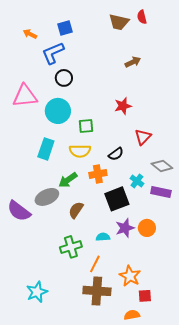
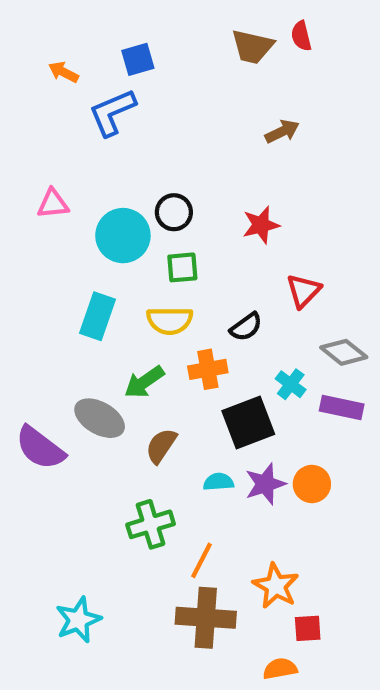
black circle: (64, 78) -> (174, 212), moved
pink triangle: (25, 96) -> (53, 204), size x0.6
gray ellipse: (47, 197) -> (100, 418), turned 55
cyan semicircle: (103, 237) -> (218, 482), moved

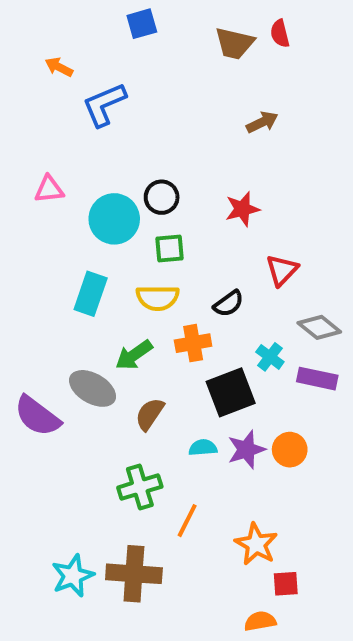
blue square: (138, 59) -> (142, 24), moved
brown cross: (206, 618) -> (134, 574), moved

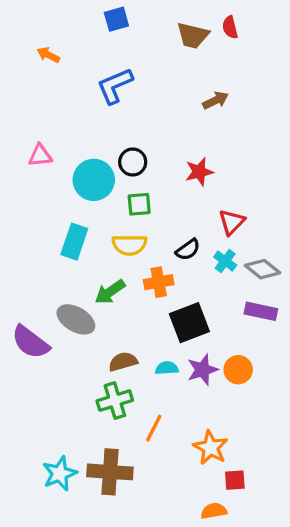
blue L-shape: (104, 105) -> (115, 86), moved
cyan cross: (270, 357) -> (225, 261), moved
brown semicircle: (150, 414) -> (123, 362), moved, turned 40

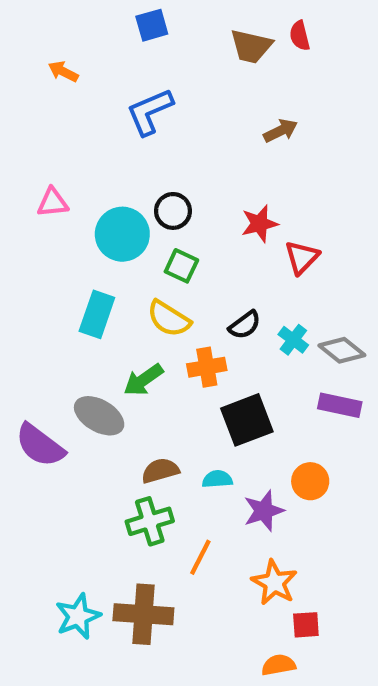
green square: (139, 204) -> (181, 266), turned 30
red triangle: (232, 222) -> (302, 257), moved
yellow semicircle: (129, 245) -> (169, 319), turned 32
purple star: (202, 370) -> (264, 511), moved

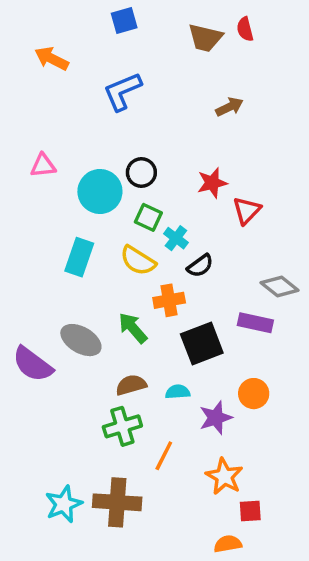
orange arrow: (63, 72) -> (52, 59), size x1.4
cyan cross: (293, 340) -> (176, 238), moved
green arrow: (143, 380) -> (133, 328), moved, turned 84
purple rectangle: (340, 405) -> (255, 323), moved

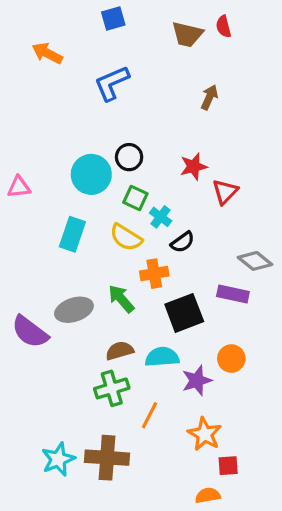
brown arrow: (229, 107) -> (209, 97), turned -40
pink triangle: (43, 166) -> (19, 187), moved
gray ellipse: (81, 340) -> (74, 310), turned -48
cyan semicircle: (178, 392) -> (162, 357), size x1.5

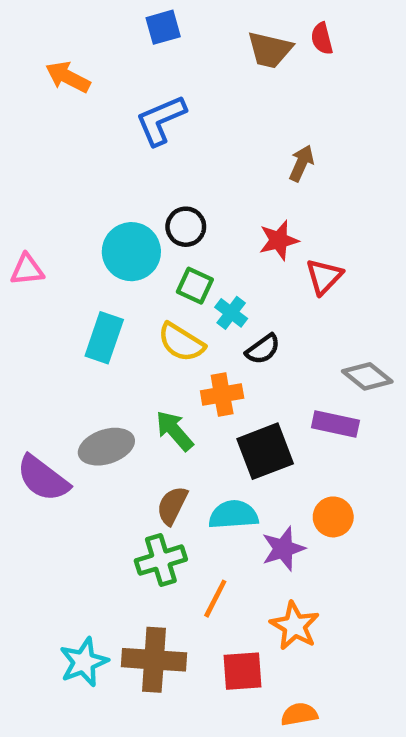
brown arrow: (209, 97) -> (301, 163), moved
brown semicircle: (120, 351) -> (172, 506), turned -48
red square: (228, 466) -> (242, 671), moved, size x1.4

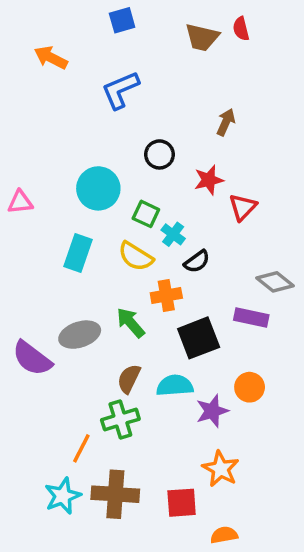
black circle: (186, 227) -> (159, 154), moved
orange line: (215, 599) -> (81, 448), moved

